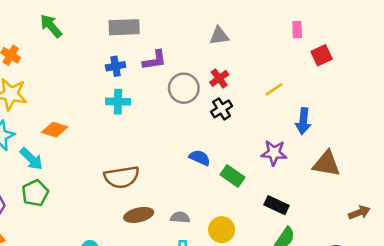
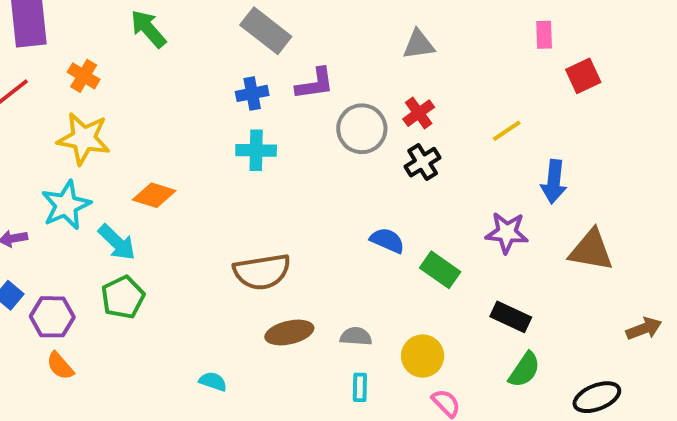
gray rectangle: (124, 27) -> (266, 31), turned 40

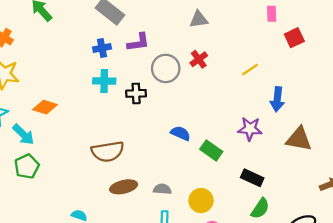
black cross: (423, 162) -> (136, 93), moved, turned 30

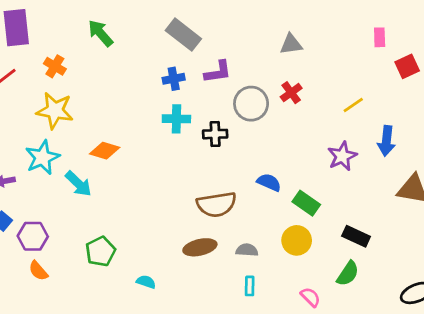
purple star: (250, 129) -> (342, 156), moved, turned -30
brown semicircle: (108, 152) -> (217, 204), moved
green pentagon: (27, 166) -> (100, 251), moved
yellow circle: (201, 201) -> (297, 240), moved
green semicircle: (260, 208) -> (348, 274), moved

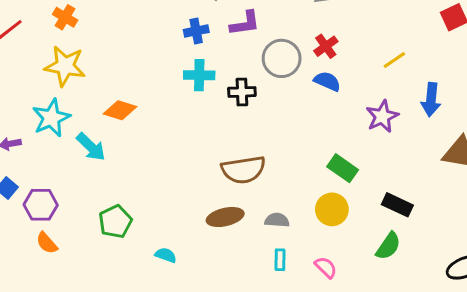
blue semicircle: (269, 182) -> (327, 81), moved
pink semicircle: (310, 297) -> (326, 267), moved

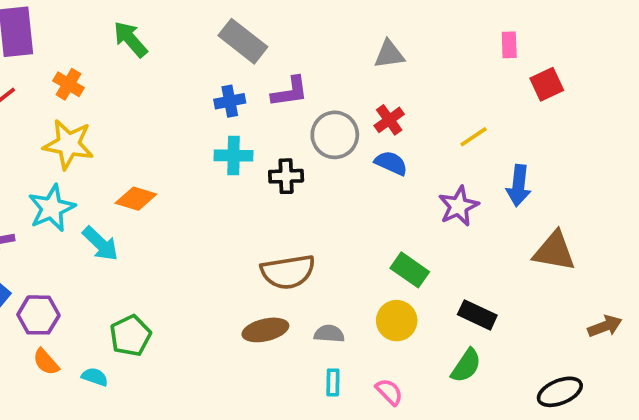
cyan semicircle: (166, 255) -> (95, 377), moved

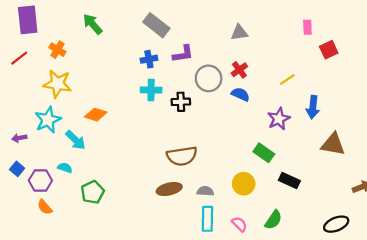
green rectangle: (410, 270) -> (264, 153), moved
green semicircle: (466, 366) -> (273, 220), moved
cyan semicircle: (95, 377) -> (65, 168), moved
cyan rectangle: (333, 382) -> (207, 219), size x1.6

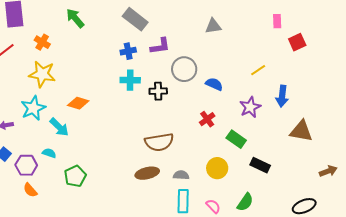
red cross: (239, 70) -> (207, 119), moved

